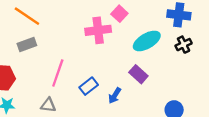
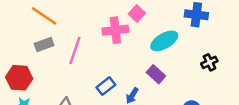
black cross: (184, 45) -> (209, 62), moved
pink line: (58, 73) -> (75, 50), moved

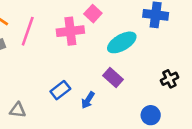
pink line: (75, 50) -> (28, 31), moved
black cross: (209, 62) -> (169, 79), moved

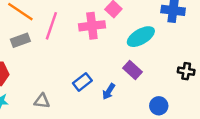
black cross: (169, 79) -> (186, 71), turned 35
blue circle: (151, 115) -> (159, 106), moved

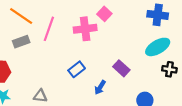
cyan ellipse: (141, 37) -> (158, 47), moved
blue rectangle: (82, 82) -> (77, 69), moved

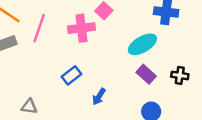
cyan ellipse: (158, 47) -> (142, 44), moved
purple rectangle: (121, 68) -> (146, 74), moved

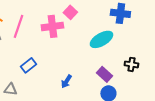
purple rectangle: (146, 74) -> (104, 74), moved
blue rectangle: (72, 75) -> (28, 65), moved

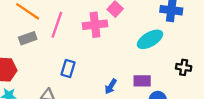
blue rectangle: (28, 65) -> (68, 69), turned -35
purple rectangle: (104, 74) -> (142, 81), moved, turned -42

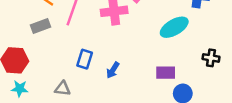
blue arrow: (111, 86) -> (113, 70), moved

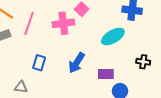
blue arrow: (113, 70) -> (77, 63), moved, size x1.5

